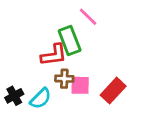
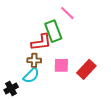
brown cross: (64, 79) -> (34, 60), moved
black cross: (14, 96) -> (11, 88), moved

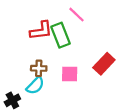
red L-shape: (41, 42) -> (41, 31), moved
red rectangle: (86, 69) -> (104, 64), moved

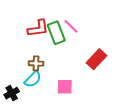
pink line: (76, 15) -> (71, 26), moved
pink square: (70, 74) -> (65, 87), moved

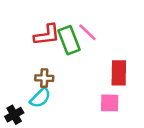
red rectangle: (96, 59) -> (119, 73), turned -42
pink square: (65, 87) -> (110, 103), moved

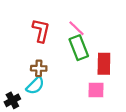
red L-shape: (47, 35) -> (41, 31), turned -70
green rectangle: (69, 40) -> (79, 48), moved

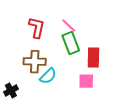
brown cross: (39, 68) -> (35, 62), size x1.5
cyan semicircle: (35, 85) -> (48, 76), moved

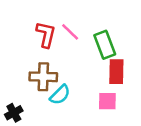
pink line: (69, 26) -> (70, 32), moved
green rectangle: (71, 43) -> (105, 45), moved

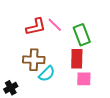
red L-shape: (46, 34) -> (36, 27), turned 65
red rectangle: (116, 72) -> (77, 59), moved

